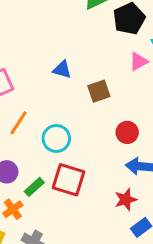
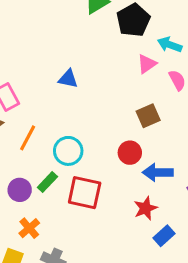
brown square: (99, 91) -> (148, 116), moved
red circle: (127, 132) -> (130, 153), moved
green rectangle: (34, 187) -> (47, 182), moved

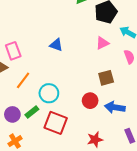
pink triangle: (147, 64) -> (102, 43), moved
blue arrow: (158, 172) -> (115, 107), moved

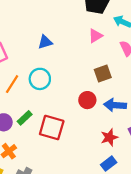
blue triangle: (56, 45) -> (45, 42), turned -32
cyan circle: (49, 93) -> (40, 79), moved
red star: (95, 140) -> (109, 137), moved

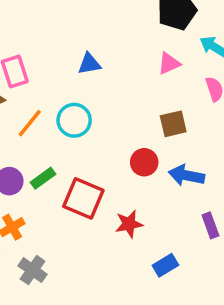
red star: (109, 137) -> (129, 224), moved

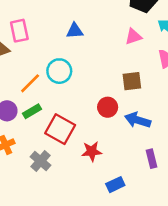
orange line: (30, 123) -> (30, 83), moved
gray cross: (33, 270) -> (40, 161), moved

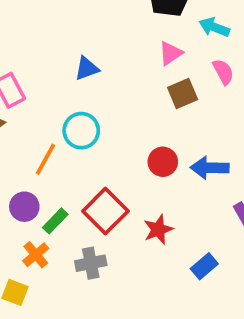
brown square: (132, 81) -> (183, 93), moved
green rectangle: (32, 111) -> (55, 221), moved
red square: (60, 129) -> (105, 211), turned 32
gray cross: (40, 161) -> (91, 263), turned -36

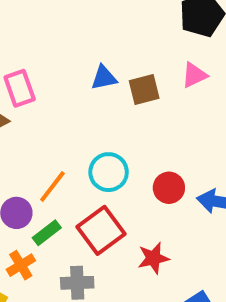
brown square: (183, 93) -> (144, 89), moved
cyan circle: (81, 131) -> (109, 172), moved
orange line: (46, 159) -> (52, 187), moved

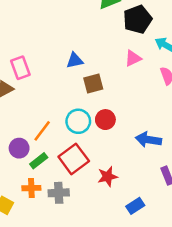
brown square: (144, 89) -> (93, 84), moved
red circle: (169, 188) -> (105, 120), moved
orange cross: (21, 265) -> (31, 188), moved, turned 30

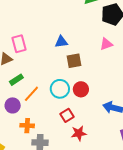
red square: (74, 159) -> (67, 115), moved, size x0.6
green rectangle: (39, 161) -> (16, 80), moved
orange cross: (31, 188) -> (27, 126), moved

